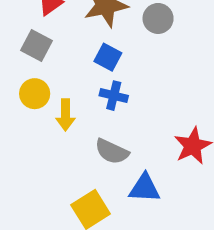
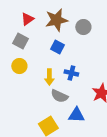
blue cross: (114, 96) -> (71, 73), moved
yellow arrow: (65, 115) -> (49, 77), moved

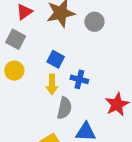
blue square: (57, 47) -> (56, 59), moved
gray semicircle: (59, 96) -> (64, 108), turned -102

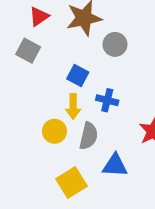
gray circle: (94, 22) -> (115, 44), moved
yellow circle: (14, 71) -> (54, 131), moved

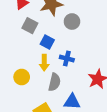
gray square: (28, 51) -> (30, 26), moved
yellow circle: (54, 131) -> (22, 77), moved

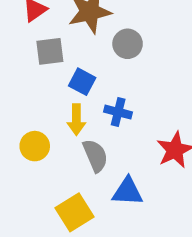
gray square: (30, 26) -> (50, 51), turned -35
gray semicircle: (55, 82) -> (95, 156), turned -36

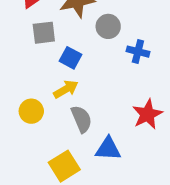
blue cross: (118, 112) -> (138, 52), moved
yellow arrow: (76, 120) -> (66, 89), turned -120

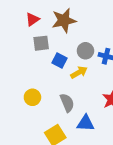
gray circle: (108, 26) -> (85, 51), moved
yellow arrow: (66, 89) -> (79, 72), moved

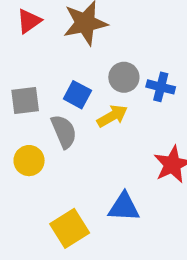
gray square: (41, 43) -> (25, 100), moved
gray semicircle: (67, 103) -> (64, 131), moved

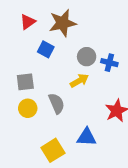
blue square: (77, 95) -> (46, 49), moved
gray square: (25, 100) -> (25, 82), moved
gray semicircle: (64, 131) -> (57, 103), moved

